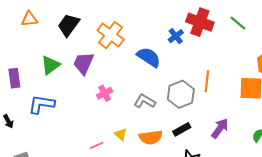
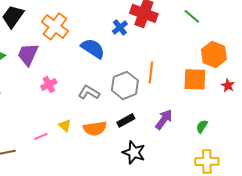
green line: (238, 23) -> (192, 16), moved

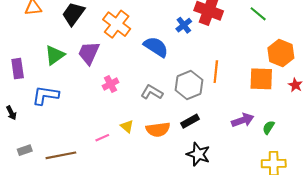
purple arrow: (164, 119) -> (243, 120), moved, turned 35

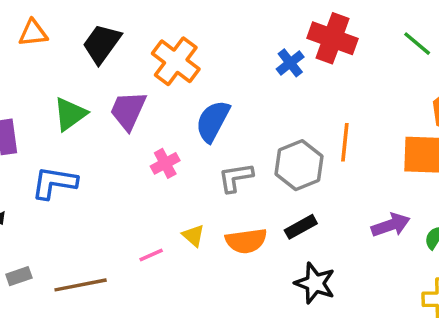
blue semicircle: (156, 47) -> (213, 121), moved, turned -95
gray L-shape: (152, 92) -> (236, 177), turned -40

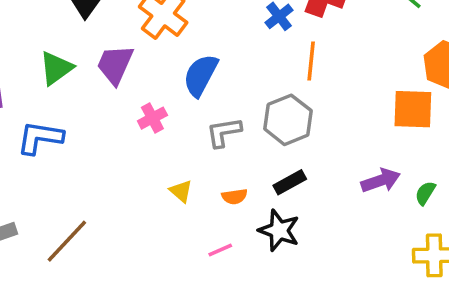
orange line: (345, 142) -> (311, 61), moved
orange semicircle: (246, 241) -> (234, 197), size x0.6
pink line: (151, 255) -> (220, 250), moved
black star: (315, 283) -> (279, 230), moved
brown line: (81, 285) -> (67, 241), turned -36

